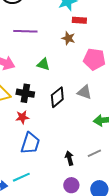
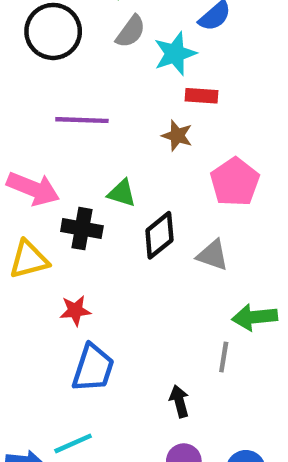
pink pentagon: (94, 59) -> (235, 182), turned 30
black cross: (25, 93) -> (82, 229), moved
black diamond: (57, 97) -> (159, 235), moved
gray line: (94, 153) -> (224, 357), moved, turned -56

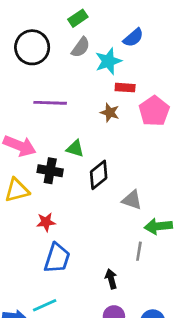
pink pentagon: (235, 182) -> (154, 111), moved
gray triangle: (213, 255) -> (132, 200), moved

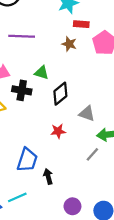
red star: (46, 222) -> (58, 131), moved
gray line: (139, 251) -> (92, 154), turned 32
black arrow: (111, 279) -> (48, 176), moved

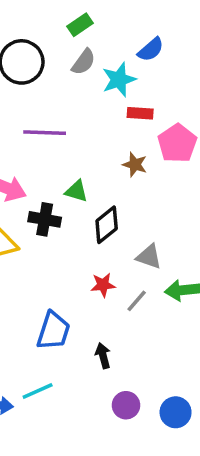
brown star: (69, 44) -> (135, 165), moved
gray line: (92, 154) -> (137, 301), moved
black arrow: (48, 176) -> (103, 356), moved

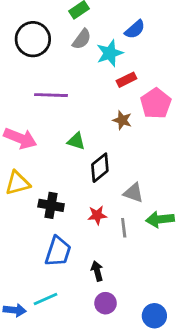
red rectangle: (140, 113) -> (126, 80), turned -30
black cross: (45, 219) -> (51, 205), moved
gray line: (137, 301) -> (124, 228), turned -48
purple circle: (126, 405) -> (106, 303), moved

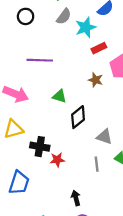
black circle: (33, 39) -> (26, 16), size x0.6
red star: (97, 215) -> (57, 160), moved
blue trapezoid: (58, 251) -> (19, 183), moved

